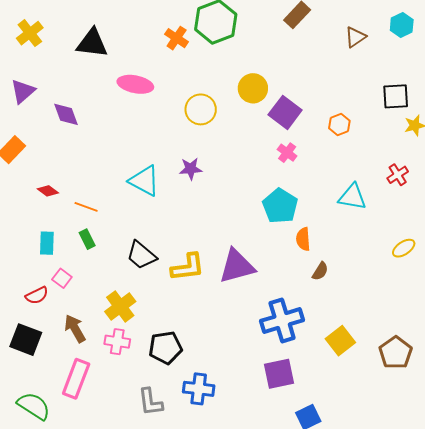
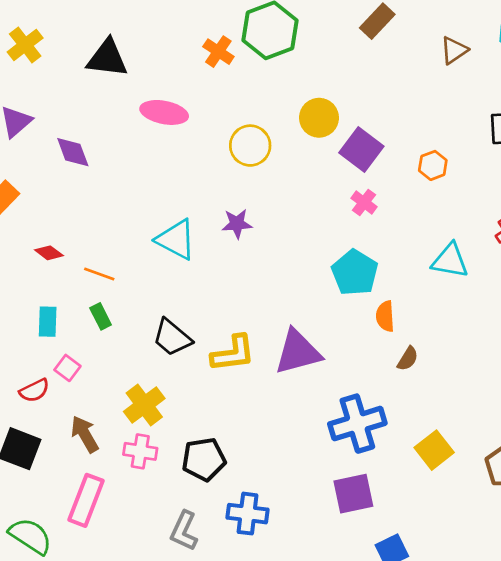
gray L-shape: (150, 402) -> (184, 531), turned 32

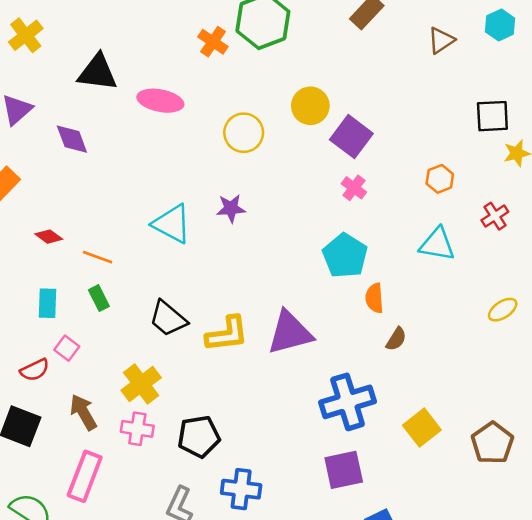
black triangle: (107, 58) -> (98, 72), moved
orange hexagon: (433, 165) -> (440, 179), moved

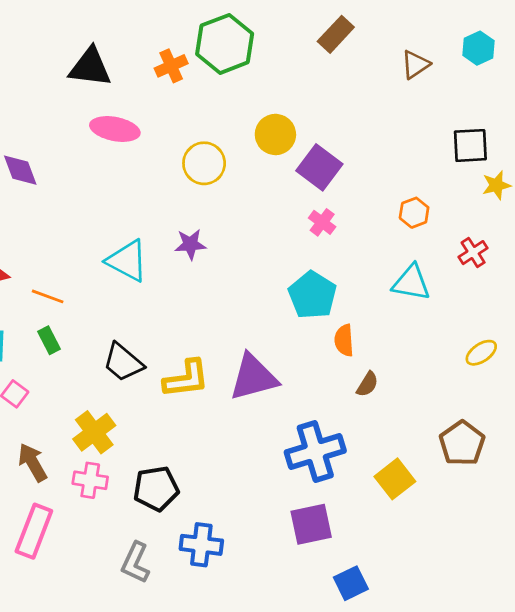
orange cross: (213, 42) -> (171, 66), turned 32
black triangle: (98, 72) -> (90, 67), moved
brown pentagon: (492, 443) -> (462, 443), moved

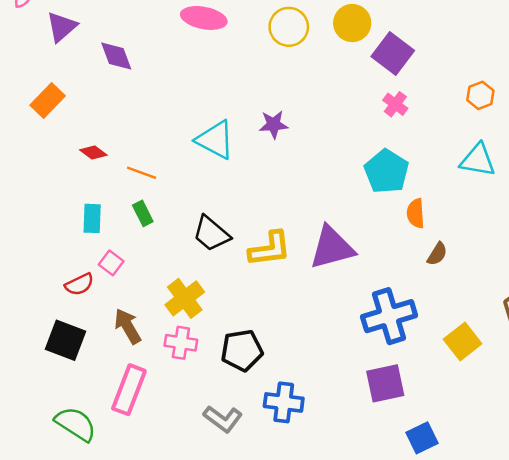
yellow circle: (204, 163) -> (289, 27), moved
gray L-shape: (135, 563) -> (223, 419), turned -78

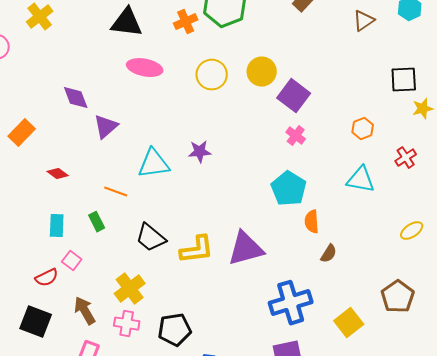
purple triangle: (62, 27) -> (106, 127), moved
cyan triangle: (215, 140) -> (154, 164), turned -36
orange line: (142, 173) -> (116, 192), moved

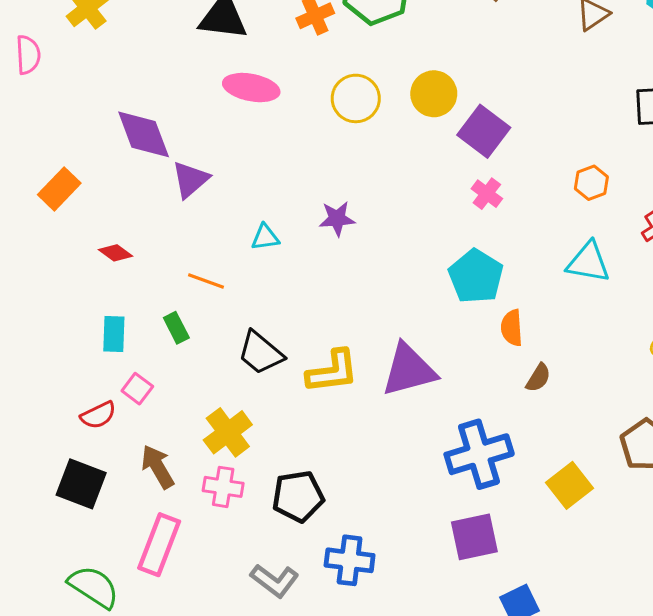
purple diamond: (76, 98) -> (144, 134), size x1.4
cyan triangle: (154, 164) -> (265, 237), size x0.6

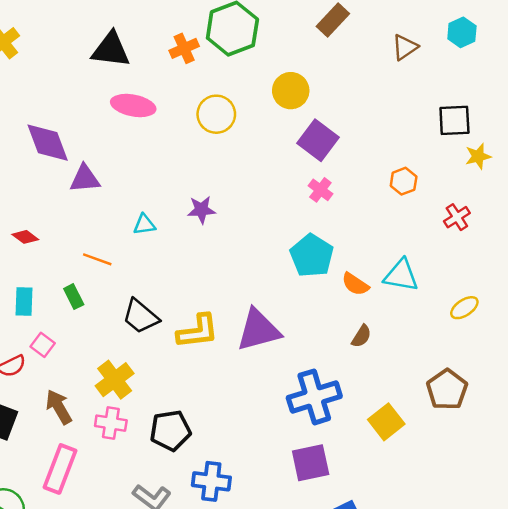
yellow circle: (434, 94) -> (291, 91), moved
purple triangle: (190, 180) -> (85, 179), turned 36
cyan triangle: (588, 262) -> (401, 275), moved
orange semicircle: (512, 328) -> (355, 284), moved, turned -52

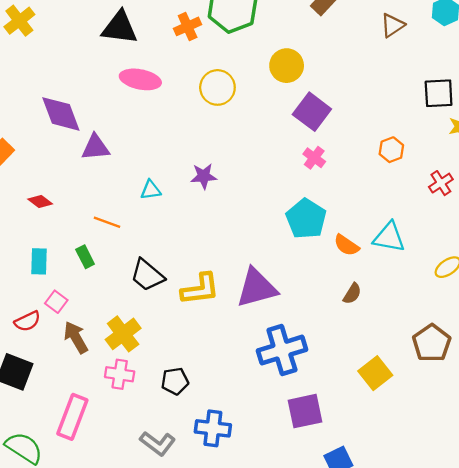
blue cross: (314, 397) -> (282, 350), moved
brown arrow: (59, 407) -> (76, 337), moved
black pentagon: (170, 430) -> (175, 381), size x0.7

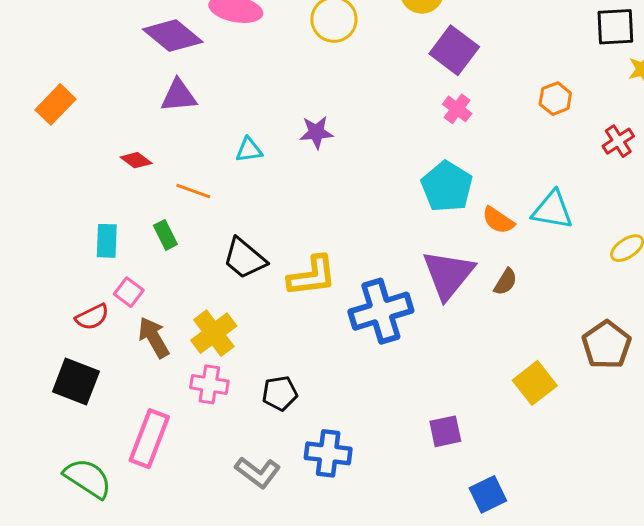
purple diamond: (61, 114) -> (173, 36), moved, turned -30
red diamond: (40, 201) -> (136, 160), moved
purple triangle: (257, 288) -> (448, 274), moved, turned -36
blue cross: (282, 350) -> (381, 311), moved
purple square: (305, 411) -> (445, 431), size x0.7

